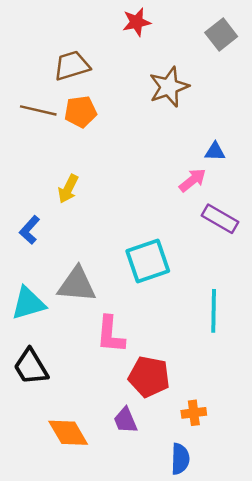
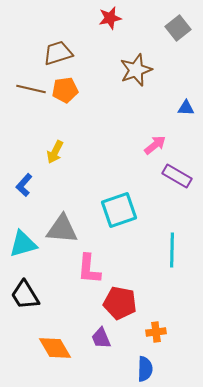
blue triangle: (215, 152) -> (186, 108), moved

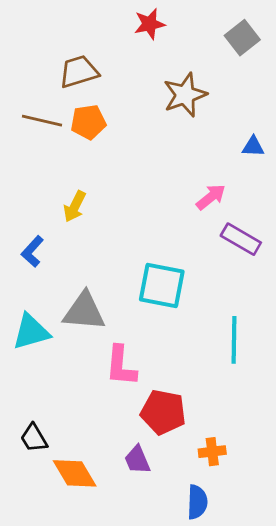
cyan square: (119, 210) -> (162, 285), turned 30
black trapezoid: (25, 295) -> (34, 438), moved, size x0.7

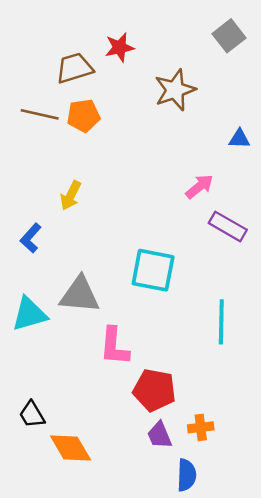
red star: (150, 24) -> (120, 47), moved
purple trapezoid: (137, 460) -> (159, 435), moved

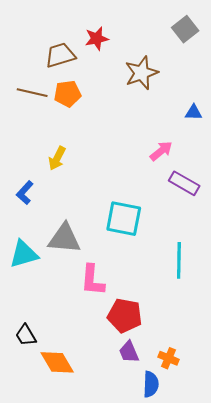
orange cross: (201, 427) -> (168, 358), moved, turned 30

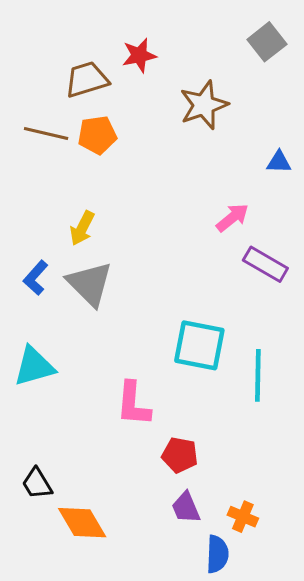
cyan square: (124, 219) -> (199, 345), moved
gray triangle: (64, 238) -> (90, 284), moved, turned 40
red pentagon: (125, 316) -> (180, 455), size x0.7

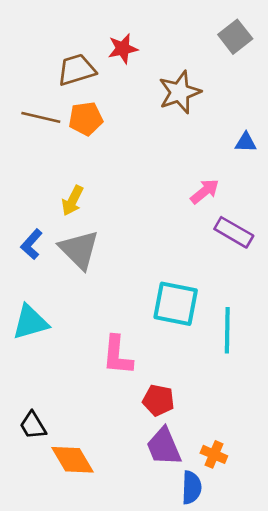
purple trapezoid: (186, 508) -> (164, 447), size x1.4

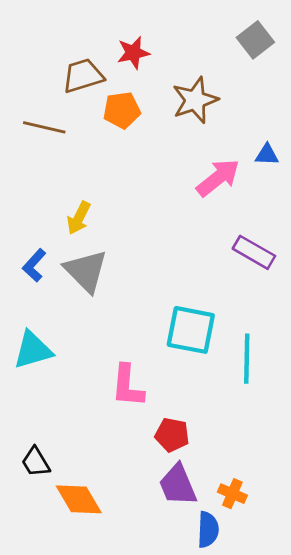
orange pentagon: (86, 119) -> (122, 110), moved
pink arrow: (205, 191) -> (218, 178), moved, size x1.4

